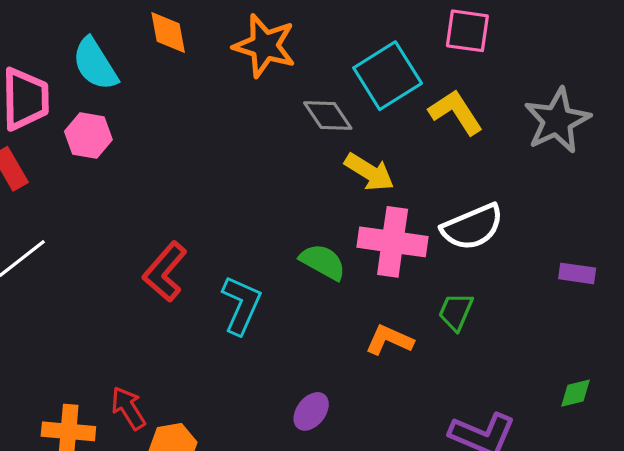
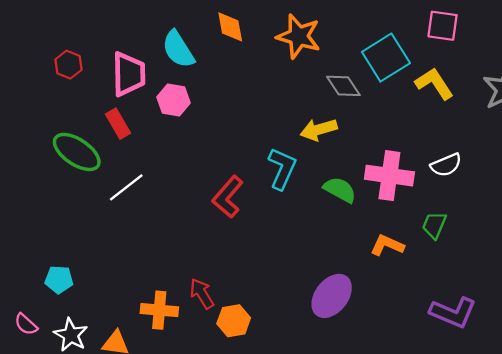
yellow arrow: (369, 172) -> (319, 130), moved, turned 132
white semicircle: (472, 227) -> (446, 165), size x0.7
cyan L-shape: (241, 305) -> (282, 168), moved
purple ellipse: (311, 411) -> (332, 296), size x1.6

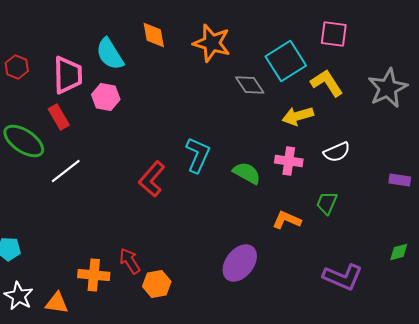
yellow arrow: (319, 130) -> (298, 116), moved
pink cross: (389, 176) -> (289, 161), size x0.7

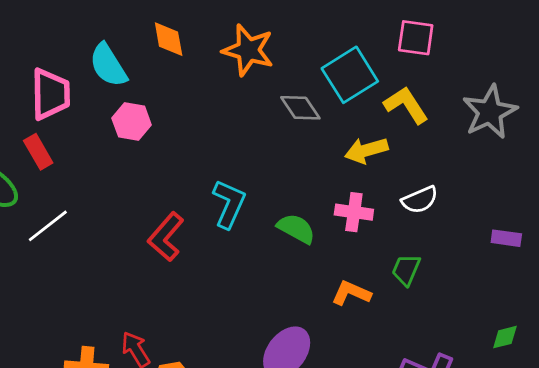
pink hexagon: (106, 97) -> (132, 122), moved

